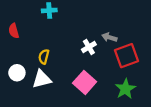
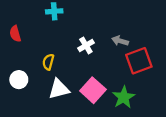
white cross: (89, 47) -> (86, 45), moved
white triangle: (42, 79) -> (59, 89), moved
green star: (125, 89) -> (124, 97), moved

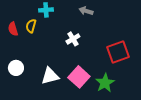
gray arrow: (120, 41) -> (86, 11), moved
yellow semicircle: (48, 62) -> (31, 26), moved

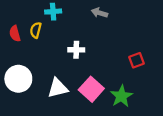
white cross: (73, 39) -> (76, 50), moved, turned 32
red square: (118, 52) -> (136, 60), size x0.6
white circle: (16, 68) -> (18, 79), size x1.5

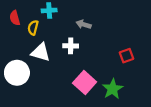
gray arrow: (99, 13) -> (84, 24), moved
red semicircle: (15, 34) -> (15, 18), moved
white triangle: (58, 88) -> (41, 52), moved, turned 30

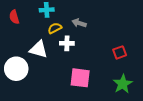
yellow semicircle: (33, 28) -> (55, 28), moved, turned 48
pink square: (85, 82) -> (80, 78), turned -35
green star: (113, 89) -> (123, 84), moved

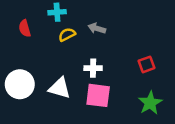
red semicircle: (14, 17) -> (25, 28), moved
white cross: (67, 43) -> (93, 68), moved
white triangle: (39, 49) -> (60, 88), moved

